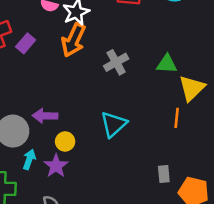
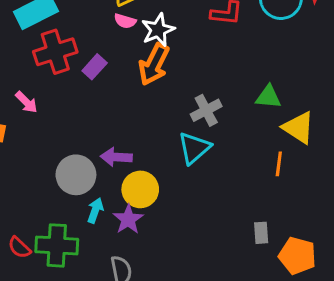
gray cross: (116, 62) -> (206, 110), moved
yellow triangle: (192, 88) -> (299, 128), turned -44
cyan triangle: (114, 124) -> (194, 148), moved
yellow circle: (65, 142) -> (140, 189), size x1.5

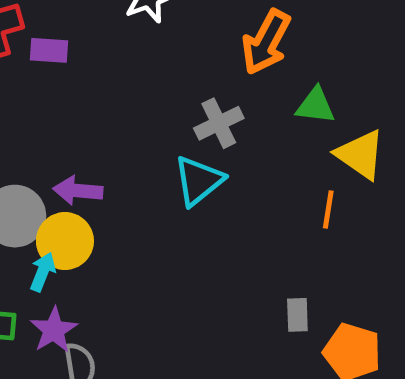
orange arrow: (154, 64) -> (266, 42), moved
purple rectangle: (95, 67) -> (49, 50), turned 50
yellow circle: (140, 189) -> (65, 241), moved
purple star: (128, 219) -> (54, 330), moved

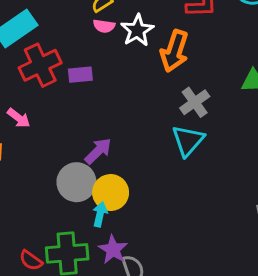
orange arrow: (266, 42) -> (174, 51), moved
purple arrow: (78, 191) -> (98, 151), moved, turned 140

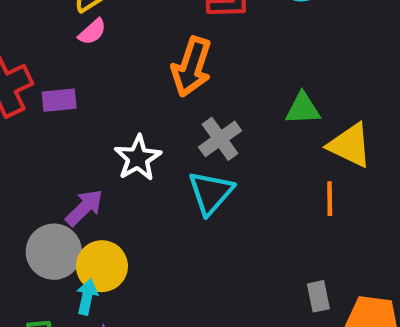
pink semicircle: (104, 26) -> (92, 32), turned -50
white star: (137, 30) -> (138, 158), moved

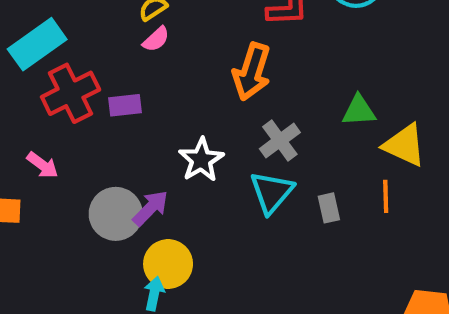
gray circle: (54, 252) -> (116, 214), moved
gray rectangle: (318, 296) -> (329, 208), moved

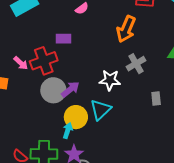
red cross: (71, 93) -> (44, 61), moved
white star: (201, 160) -> (110, 80), moved, turned 30
cyan triangle: (272, 192) -> (101, 110), moved

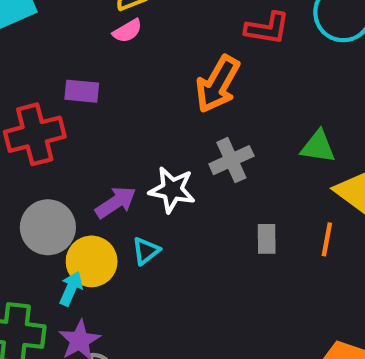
purple arrow: (70, 89) -> (116, 202), moved
gray circle: (53, 90) -> (48, 227), moved
cyan triangle: (101, 110) -> (146, 251), size x0.6

